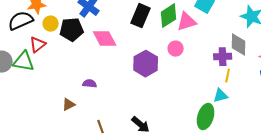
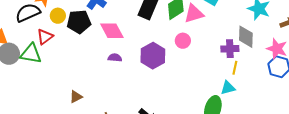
purple semicircle: (90, 84) -> (115, 58), moved

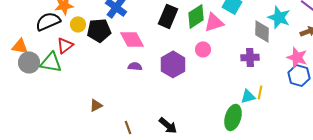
gray diamond: (246, 37) -> (262, 31), moved
yellow line: (235, 68) -> (260, 92), moved

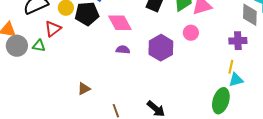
green triangle: (51, 62) -> (39, 46), size x0.6
yellow line: (260, 92) -> (231, 67), moved

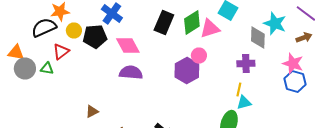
purple hexagon: (161, 48) -> (187, 70), moved
purple semicircle: (123, 50) -> (131, 72), size x1.6

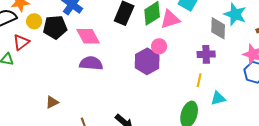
cyan triangle: (244, 102) -> (218, 98), moved

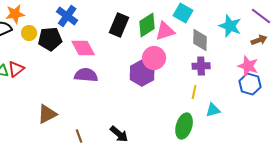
gray diamond: (218, 28) -> (200, 40), moved
red triangle: (21, 42) -> (16, 69), moved
pink circle: (159, 46) -> (154, 58), size x1.5
brown triangle: (52, 102) -> (47, 114), size x1.5

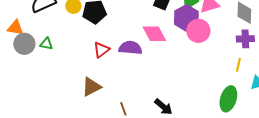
pink diamond: (83, 48) -> (154, 34), moved
red triangle: (16, 69) -> (101, 50), moved
purple hexagon: (142, 73) -> (186, 18), moved

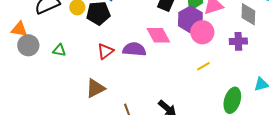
purple cross: (245, 39) -> (238, 41), moved
green triangle: (46, 44) -> (59, 50), moved
yellow line: (238, 65) -> (203, 66), moved, turned 48

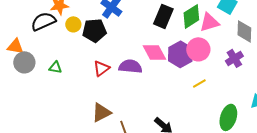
purple hexagon: (190, 19) -> (180, 54), moved
purple cross: (238, 41) -> (234, 58), turned -30
brown triangle: (95, 88) -> (101, 112), moved

